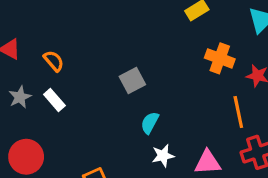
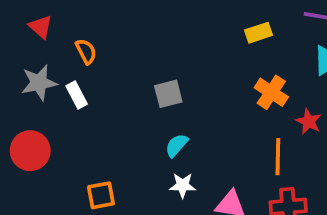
gray star: (20, 97) -> (39, 83), size x1.4

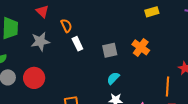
yellow rectangle: (258, 33) -> (152, 12), moved
orange cross: (271, 92) -> (141, 47), moved
white rectangle: (77, 95) -> (77, 44), moved

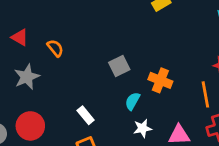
white rectangle: (77, 44) -> (86, 115), moved
orange cross: (141, 47) -> (160, 80), moved

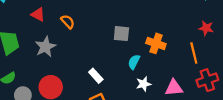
gray square: (119, 66) -> (121, 34), turned 35

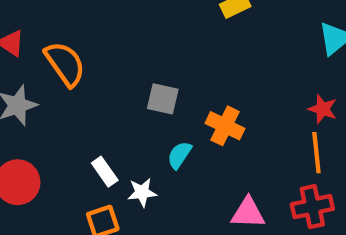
orange semicircle: (68, 22) -> (65, 64), size x1.6
orange line: (194, 53) -> (316, 153), moved
white star: (143, 84) -> (142, 192), moved

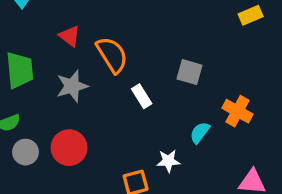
gray square: (163, 99) -> (189, 72), moved
white rectangle: (105, 172) -> (142, 96), moved

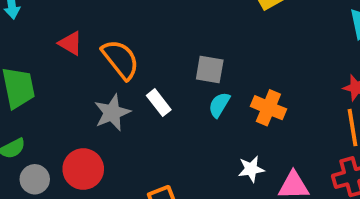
gray star: (72, 86) -> (112, 113), moved
cyan semicircle: (200, 133) -> (219, 105), moved
white star: (168, 161) -> (251, 169), moved

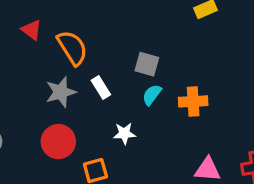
orange cross: (268, 108) -> (193, 101), turned -32
red circle: (83, 169) -> (58, 142), moved
white star: (251, 169) -> (124, 133), moved

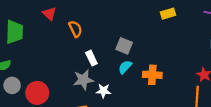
orange semicircle: (72, 48) -> (75, 29), size x0.7
gray star: (61, 92) -> (83, 80), moved
red circle: (58, 142) -> (37, 93), moved

